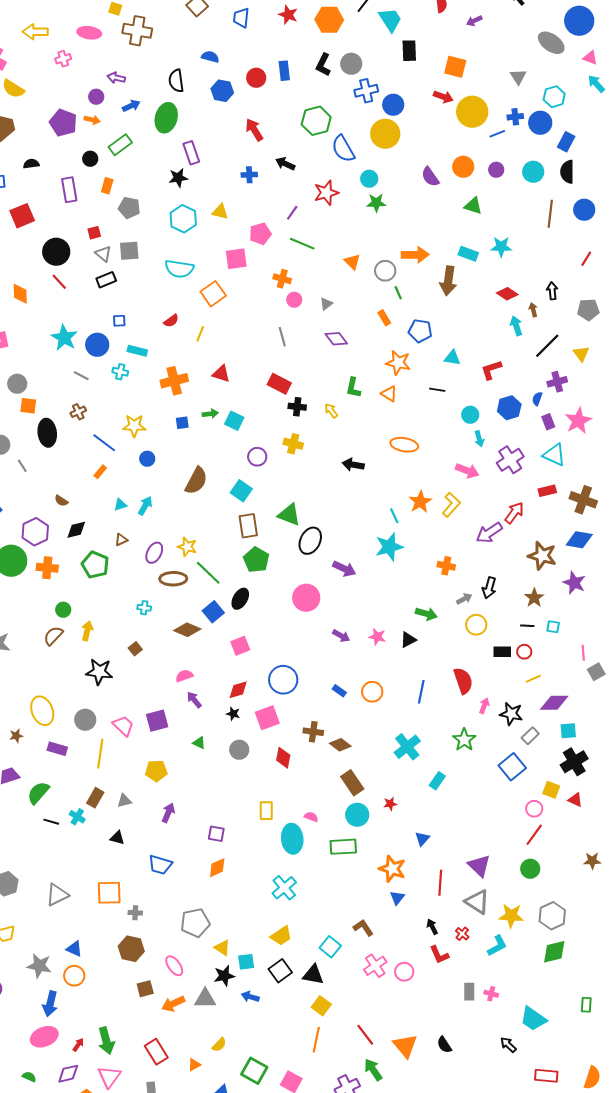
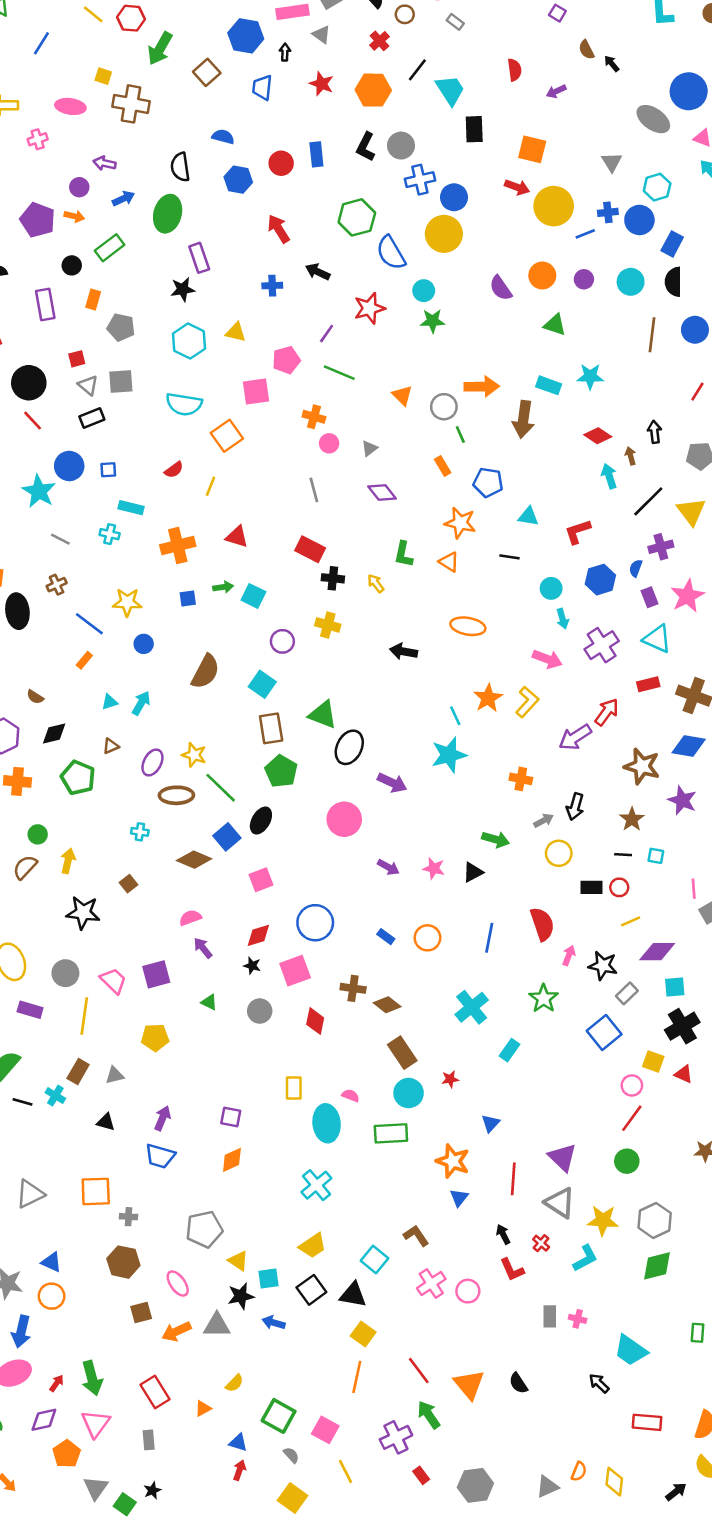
blue circle: (97, 345) -> (69, 466), moved
yellow triangle: (581, 354) -> (691, 511), size x1.4
purple arrow: (168, 813) -> (163, 1118), moved

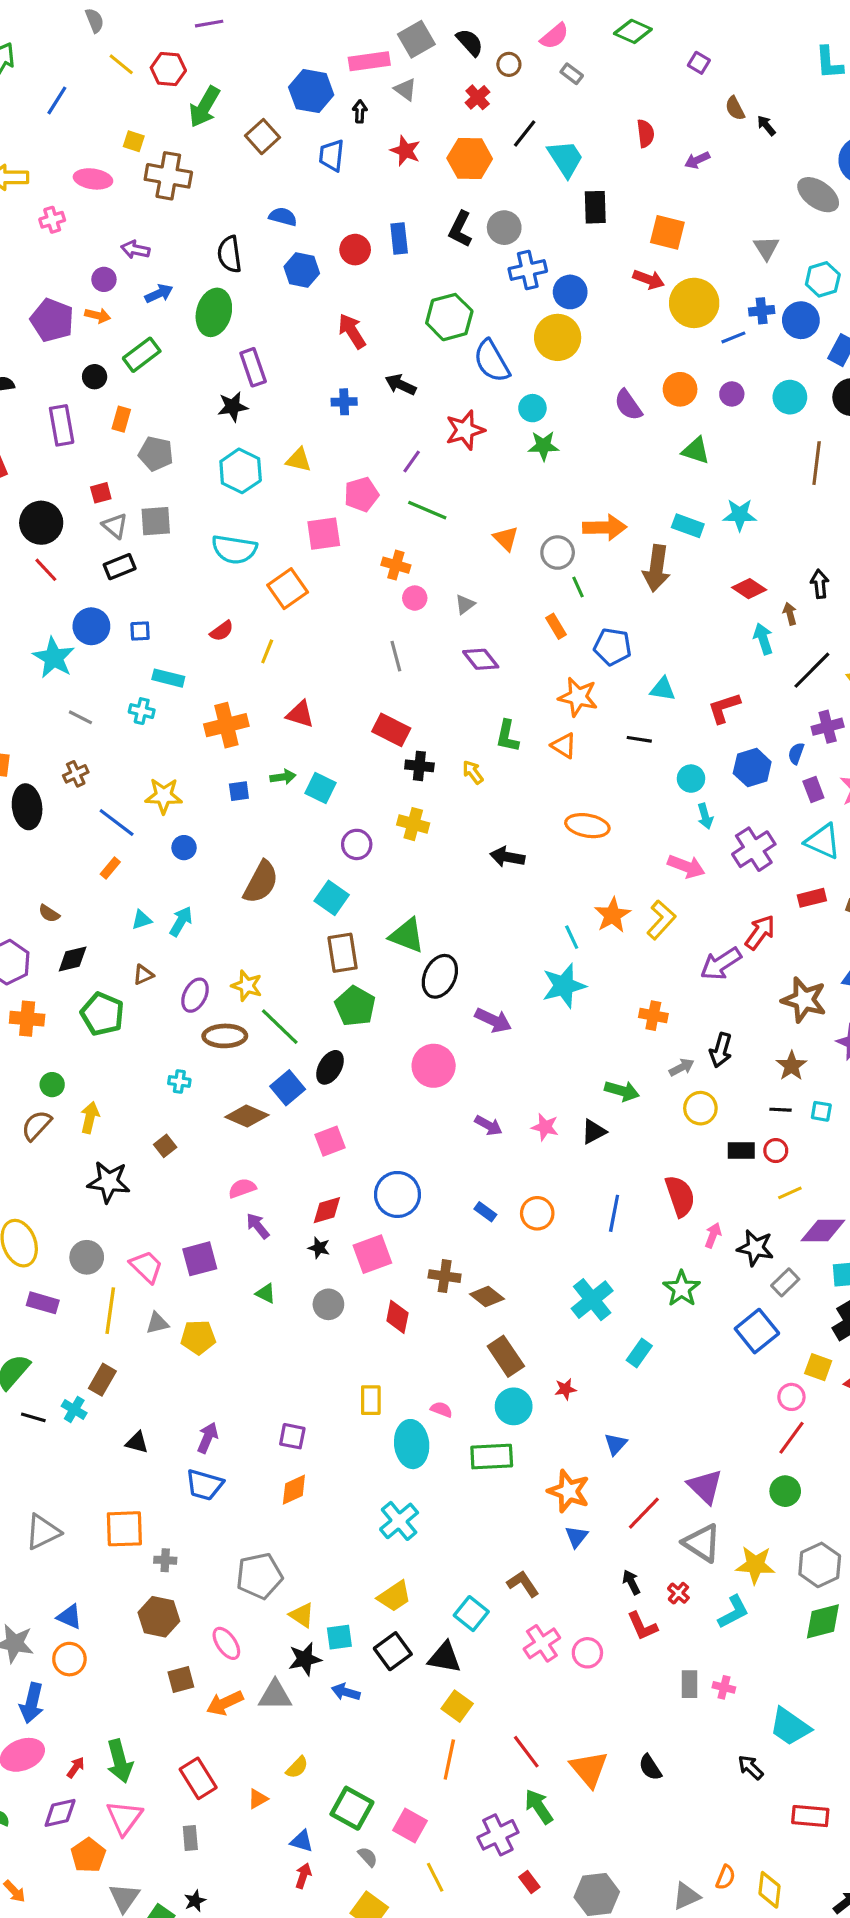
gray triangle: (115, 1075) -> (157, 1323), moved
red line: (513, 1179) -> (644, 1513), turned 40

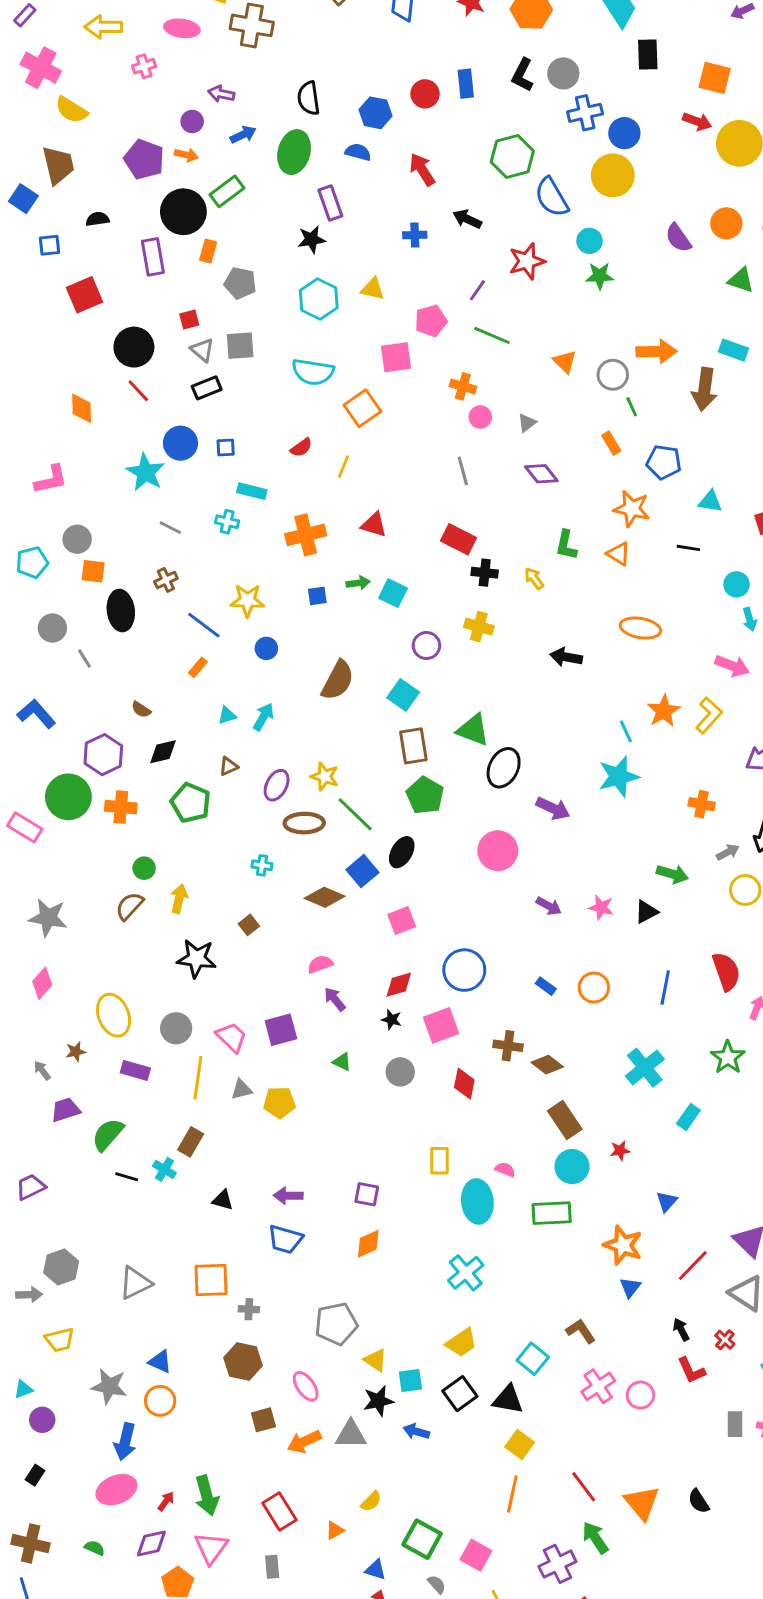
blue semicircle: (283, 217) -> (358, 152), moved
black circle: (95, 377) -> (183, 212), size x2.0
purple arrow: (208, 1438) -> (288, 1196), turned -112

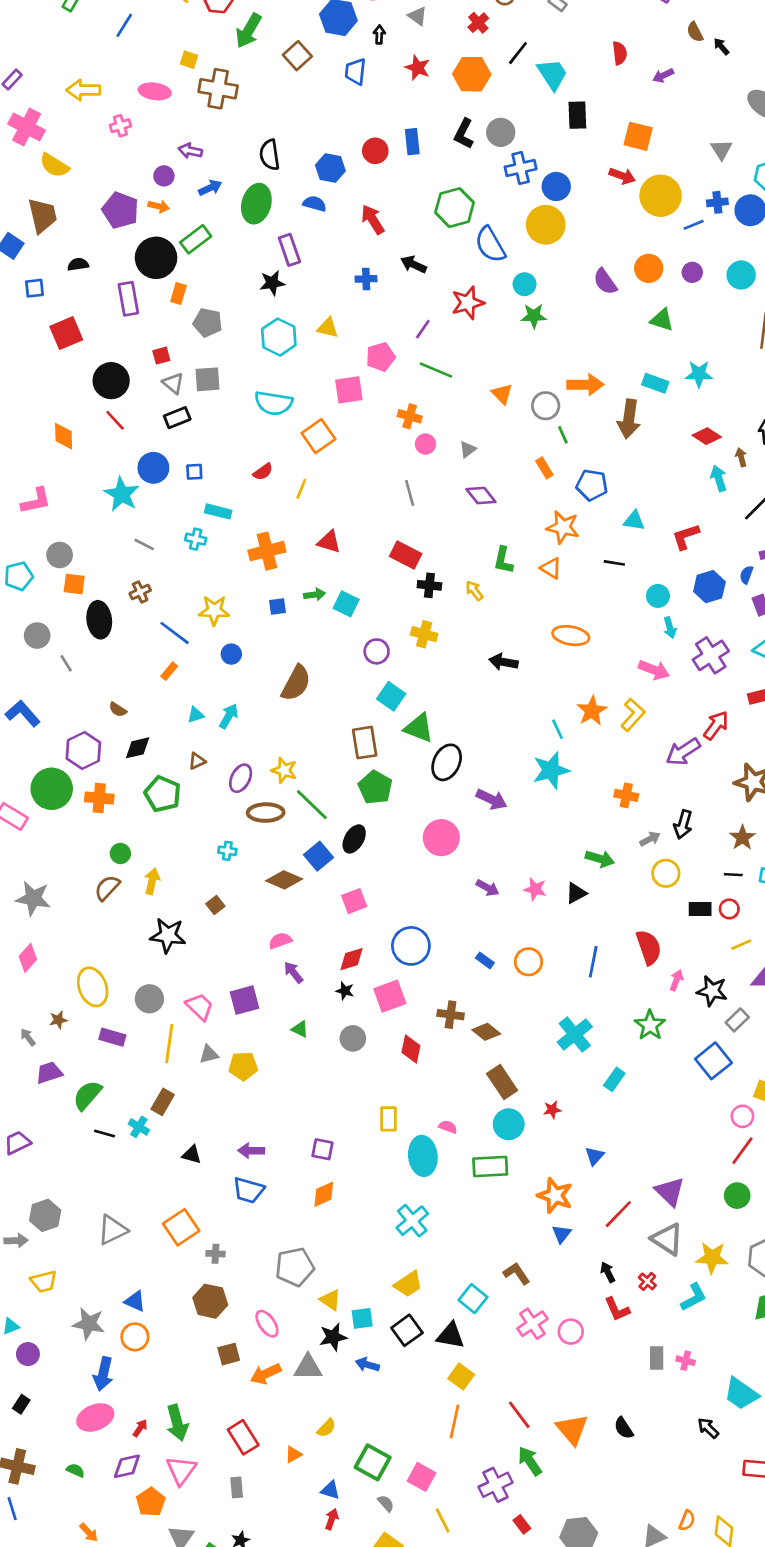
cyan square: (403, 695) -> (391, 696), moved
orange square: (211, 1280) -> (181, 1227), turned -32

